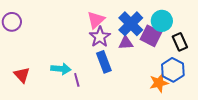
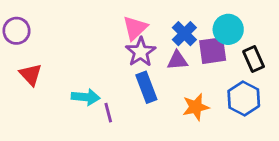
blue cross: (131, 24) -> (184, 34), size x0.7
purple square: (151, 36) -> (213, 51), turned -35
red triangle: (22, 75) -> (31, 75), moved
orange star: (159, 83) -> (196, 107), moved

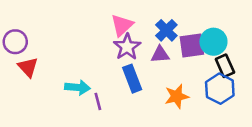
cyan circle: (228, 29) -> (213, 42), moved
purple circle: (16, 31) -> (15, 42), moved
black rectangle: (254, 59) -> (225, 66), moved

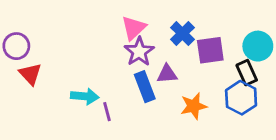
cyan circle: (213, 42) -> (258, 46), moved
purple triangle: (160, 54) -> (167, 74), moved

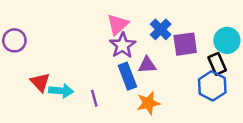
red triangle: (30, 74) -> (40, 82), moved
cyan arrow: (85, 96) -> (61, 91), moved
orange star: (194, 106) -> (148, 103), moved

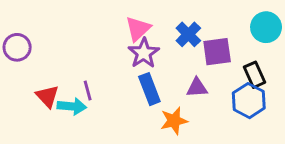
cyan circle: (227, 40) -> (266, 27), moved
purple triangle: (147, 65) -> (197, 88), moved
purple line: (94, 98) -> (88, 90), moved

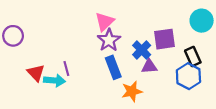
blue cross: (188, 34) -> (142, 50), moved

